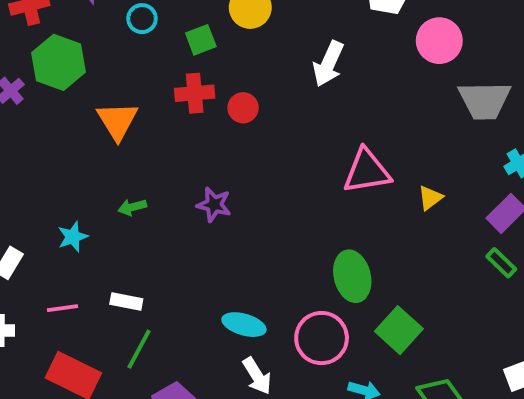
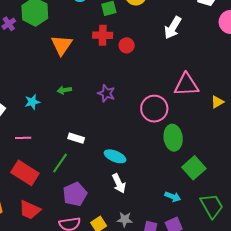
white rectangle: (126, 302) -> (76, 138), moved
pink circle: (322, 338) -> (154, 109), moved

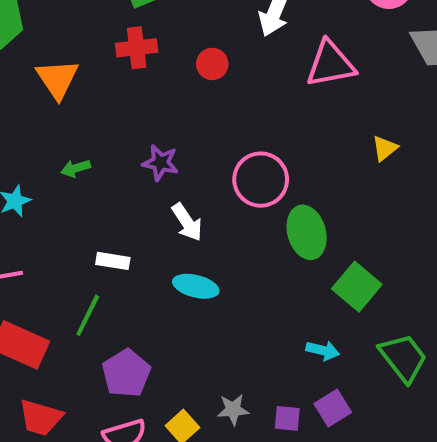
red circle: (127, 45) -> (212, 64), moved
pink triangle: (186, 85) -> (330, 64), moved
white arrow: (119, 183) -> (187, 222), moved

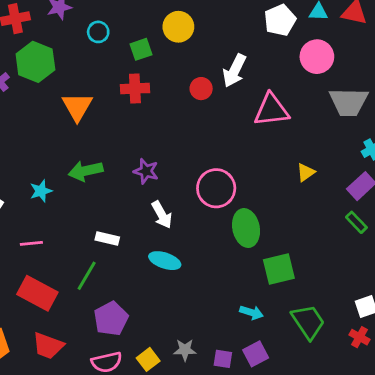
red circle: (212, 64) -> (201, 89), moved
green arrow: (76, 168) -> (86, 171), size x1.6
green square: (357, 287) -> (279, 269), turned 32

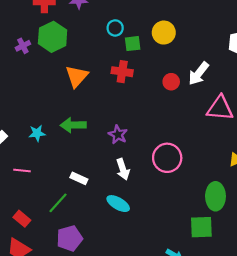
cyan circle: (98, 32) -> (115, 28), moved
green ellipse: (246, 228) -> (215, 196), moved
red rectangle: (37, 293) -> (22, 219), moved, size x0.6

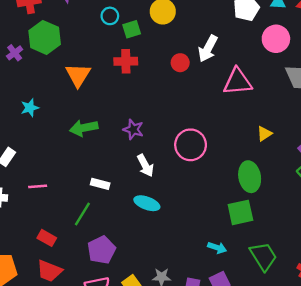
cyan star: (37, 133) -> (30, 108), moved

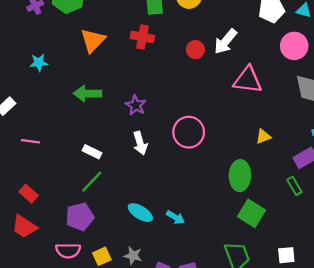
cyan ellipse: (147, 203) -> (140, 213), moved
green square: (240, 212) -> (251, 213), moved, turned 32
green line: (82, 214) -> (92, 182), moved
cyan arrow: (217, 248) -> (175, 217), moved

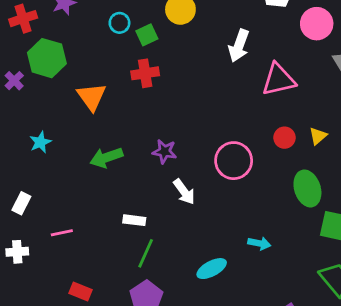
red circle: (195, 50) -> (284, 138), moved
cyan ellipse: (140, 213) -> (212, 269), turned -40
cyan arrow: (175, 217) -> (259, 243), moved

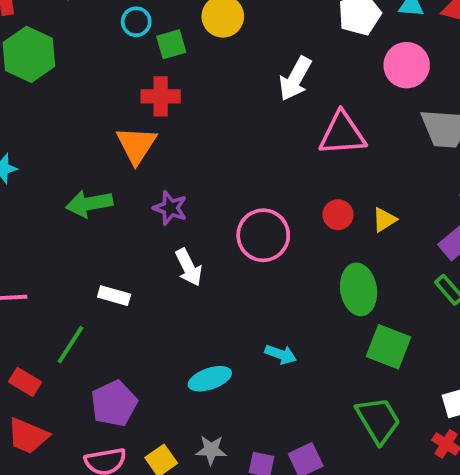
orange triangle: (92, 97) -> (136, 145), moved
green line: (146, 253) -> (71, 345), moved

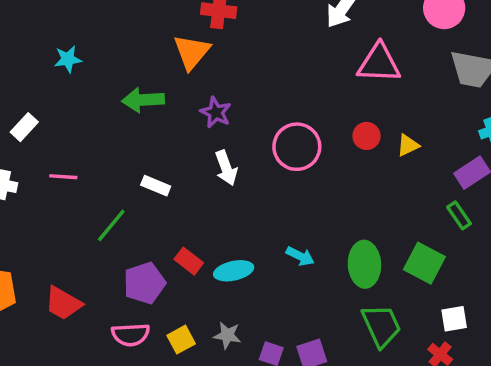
green ellipse: (359, 289) -> (364, 264), moved
green square: (388, 347) -> (424, 263), moved
red rectangle: (25, 382) -> (189, 261), moved

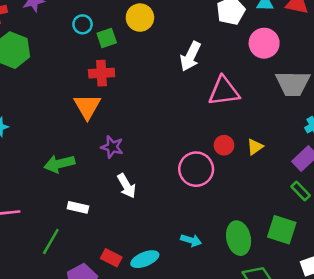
green arrow: (143, 100) -> (59, 164), moved
pink circle: (297, 147) -> (196, 169), moved

